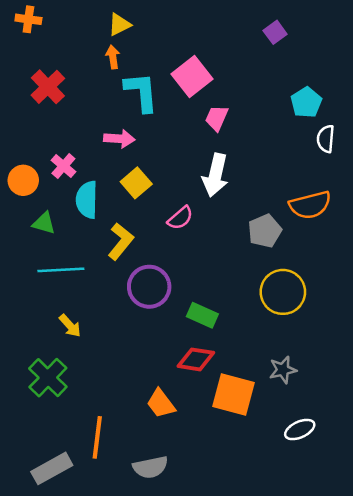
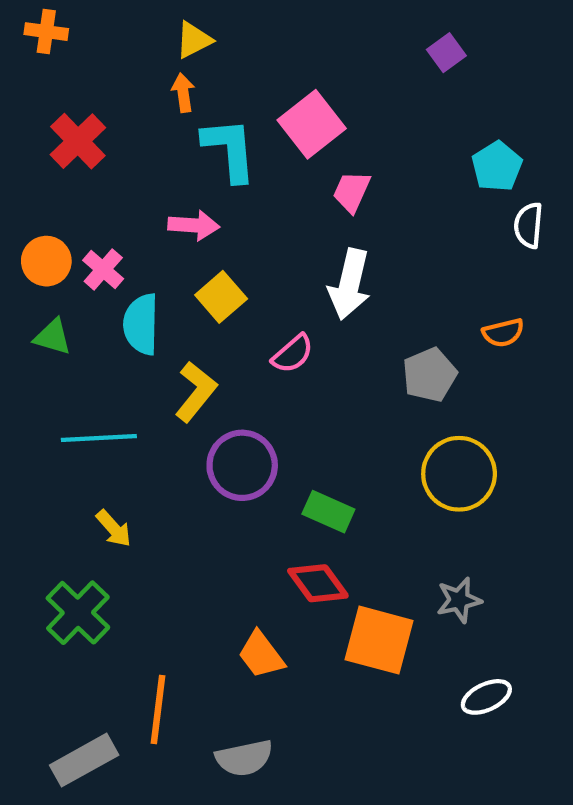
orange circle: (23, 180) -> (46, 261), moved
orange semicircle: (310, 205) -> (503, 333), size x0.6
green triangle: (44, 223) -> (53, 337), moved
red diamond: (196, 359) -> (318, 583), turned 45

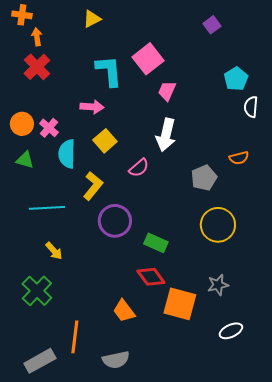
orange arrow: (183, 93) -> (37, 37), moved

